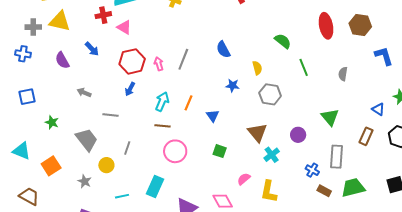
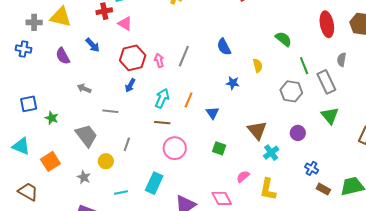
gray semicircle: (343, 74) -> (342, 60), moved
gray hexagon: (270, 94) -> (291, 91), moved
blue square: (27, 97) -> (29, 104), moved
gray rectangle: (337, 157) -> (326, 82), moved, turned -30

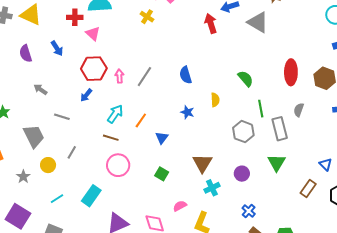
cyan line: (121, 193) -> (57, 199), turned -32

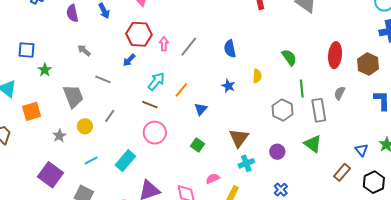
green triangle: (277, 163) -> (313, 144), turned -30

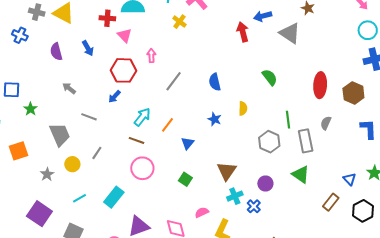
pink arrow: (164, 44) -> (151, 56), moved
green semicircle: (289, 57) -> (270, 77), moved
blue cross: (281, 190) -> (254, 206), moved

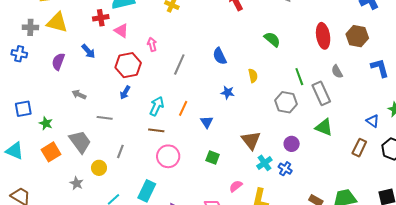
purple semicircle: (56, 52) -> (58, 62), turned 48
gray semicircle: (326, 123) -> (337, 72), turned -40
orange square: (19, 151) -> (51, 152), moved

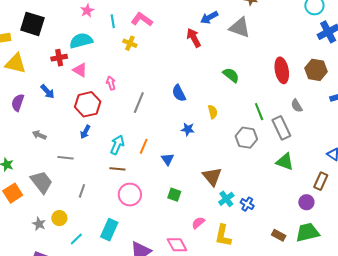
purple circle: (292, 144) -> (306, 202), moved
yellow circle: (99, 168) -> (59, 218), moved

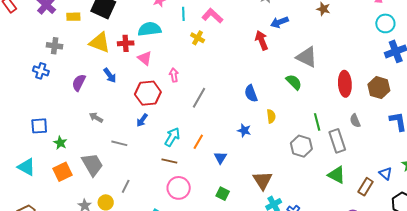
gray triangle: (240, 28) -> (307, 57), moved
yellow triangle: (16, 63) -> (100, 42), moved
blue semicircle: (179, 93) -> (251, 93), moved
brown rectangle: (321, 181) -> (366, 187), moved
gray line: (82, 191) -> (126, 186), moved

